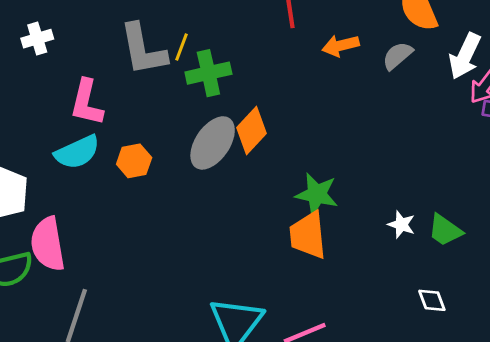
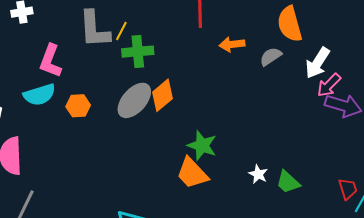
orange trapezoid: (308, 235) -> (192, 173), turned -45

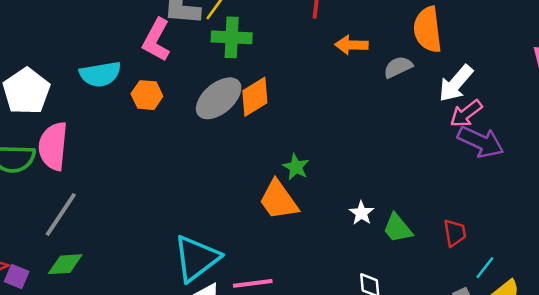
pink L-shape: (50, 61) -> (156, 40), moved
green star: (202, 145) -> (296, 167), size x0.7
red trapezoid: (348, 189) -> (455, 233), moved

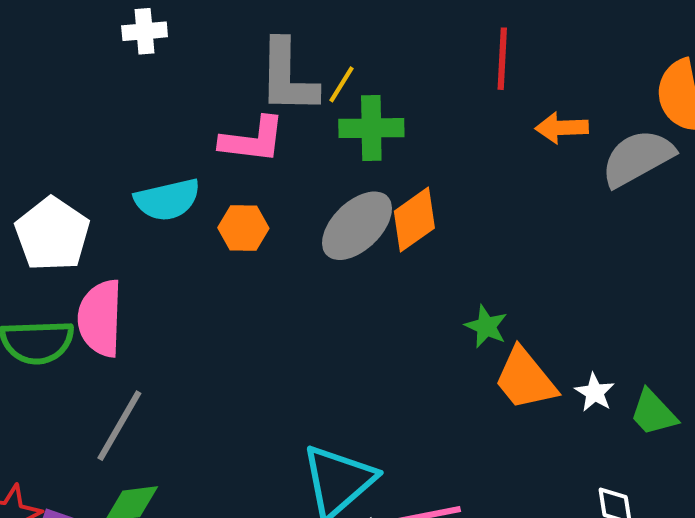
pink L-shape: (156, 40) -> (253, 140), turned -108
gray semicircle: (398, 67) -> (638, 158), size x1.6
orange trapezoid: (279, 200) -> (525, 379), moved

